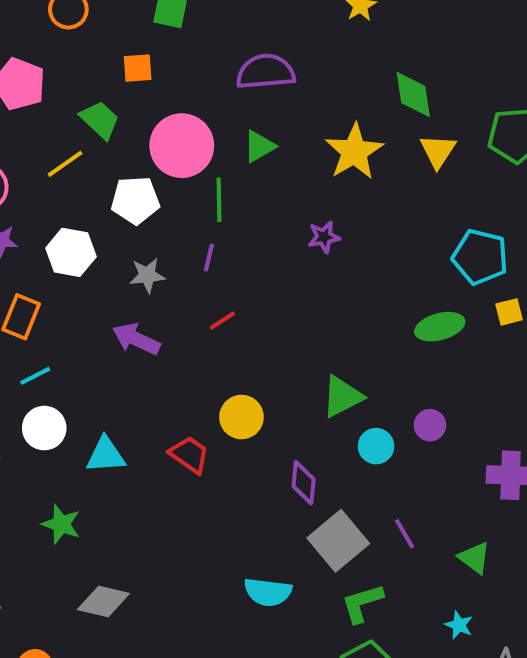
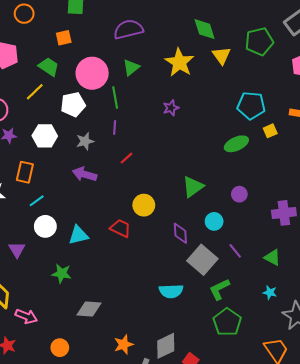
cyan circle: (376, 446) -> (214, 221), moved

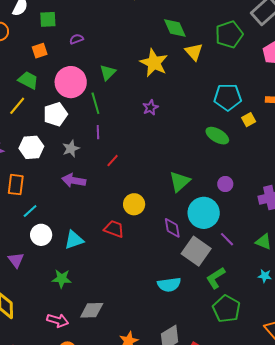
purple semicircle: (128, 29) -> (76, 39), moved, size x0.5
green ellipse: (236, 144) -> (217, 136), turned 60
cyan circle: (214, 221) -> (204, 213), size x1.8
pink arrow: (26, 316) -> (58, 320), moved

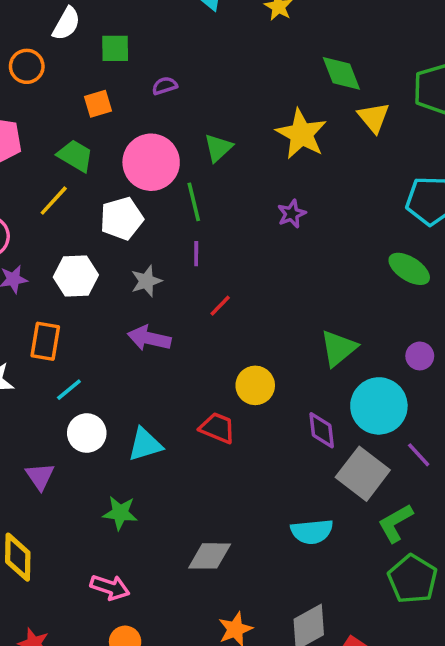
gray diamond: (92, 310) -> (210, 556), moved

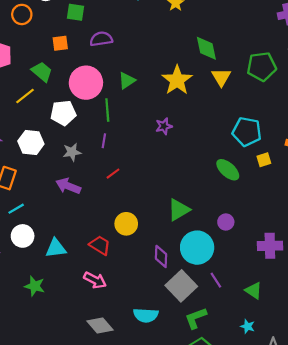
purple semicircle: (165, 86) -> (101, 39), size x1.5
gray diamond: (210, 556) -> (100, 325), moved, turned 40
pink arrow: (110, 587) -> (95, 280), moved

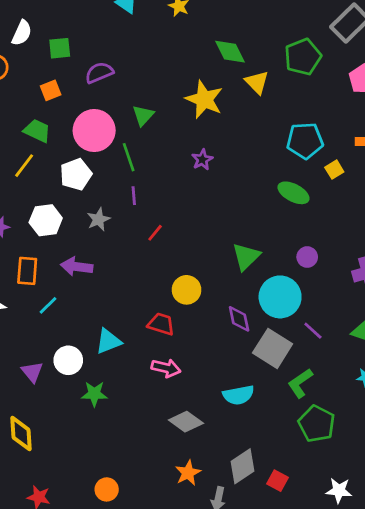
purple arrow: (68, 186) -> (77, 267), moved
white circle: (23, 236) -> (68, 360), moved

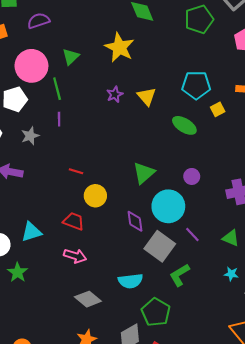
yellow triangle: (257, 82) -> (147, 96), moved
red line: (155, 233) -> (76, 171), moved, turned 64
green star: (94, 394) -> (18, 272), turned 30
green pentagon: (317, 424) -> (156, 312), moved

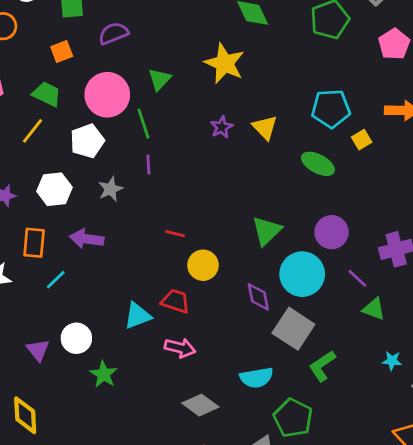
purple circle: (192, 176) -> (332, 232), size x1.5
cyan triangle: (31, 232) -> (138, 316), moved
purple line: (192, 235) -> (357, 278), moved
green triangle: (231, 238) -> (374, 309), moved

